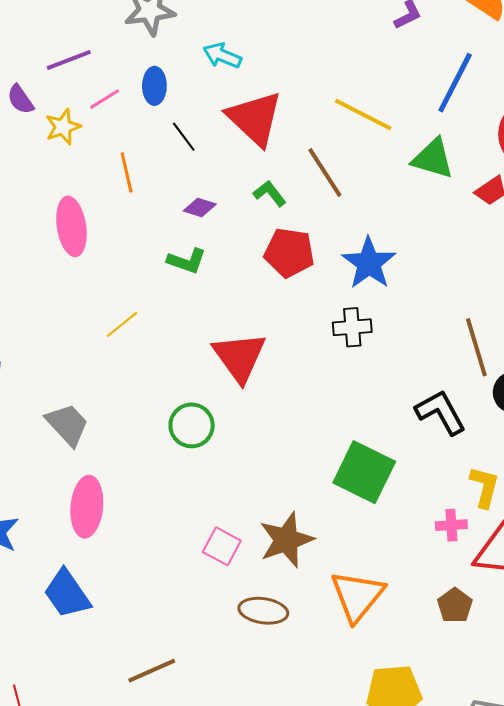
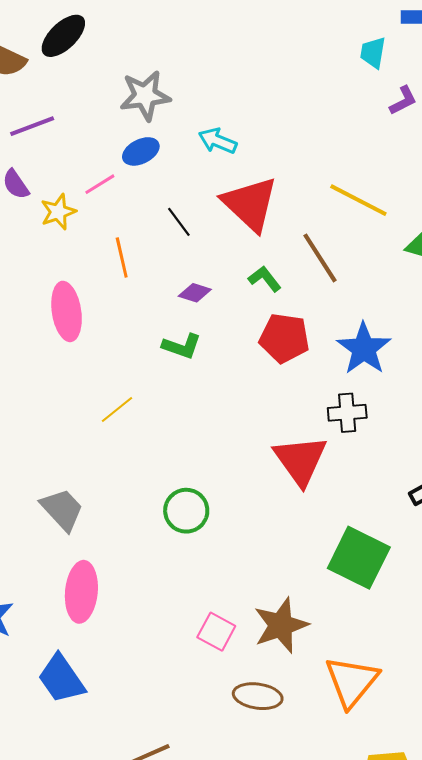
purple line: (69, 60) -> (32, 126), moved
blue ellipse: (154, 86) -> (141, 151), moved, turned 63
red triangle: (239, 357) -> (300, 460), moved

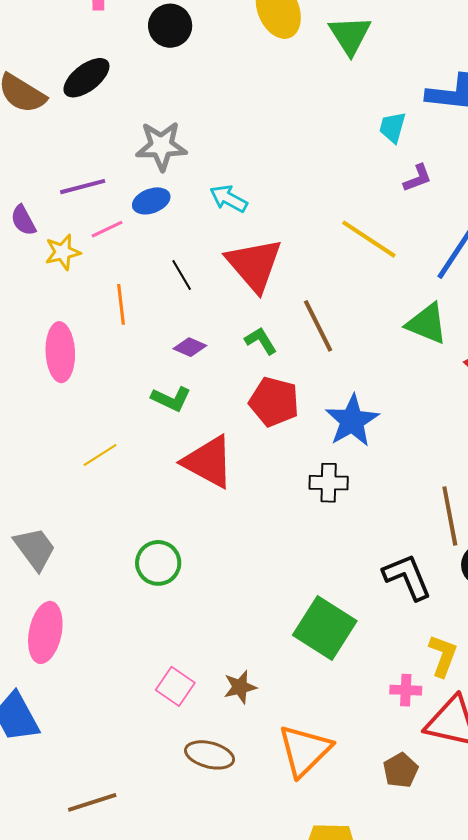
purple line: (32, 126) -> (83, 187), moved
yellow line: (358, 200) -> (369, 239), moved
red triangle: (300, 460) -> (208, 462), moved, turned -32
brown star: (281, 625) -> (240, 687), size x0.6

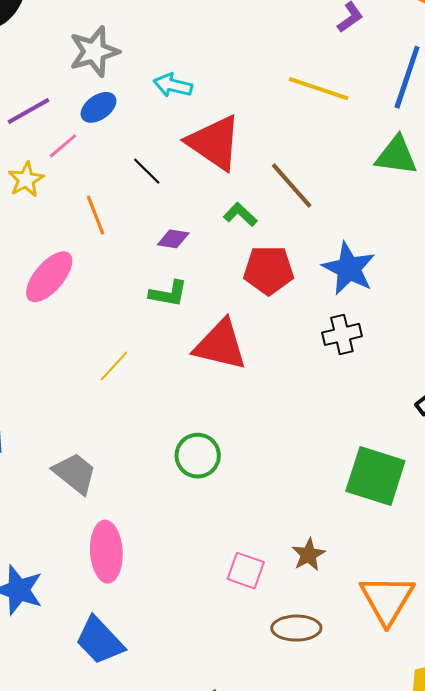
pink ellipse: (60, 352) -> (49, 277), turned 58

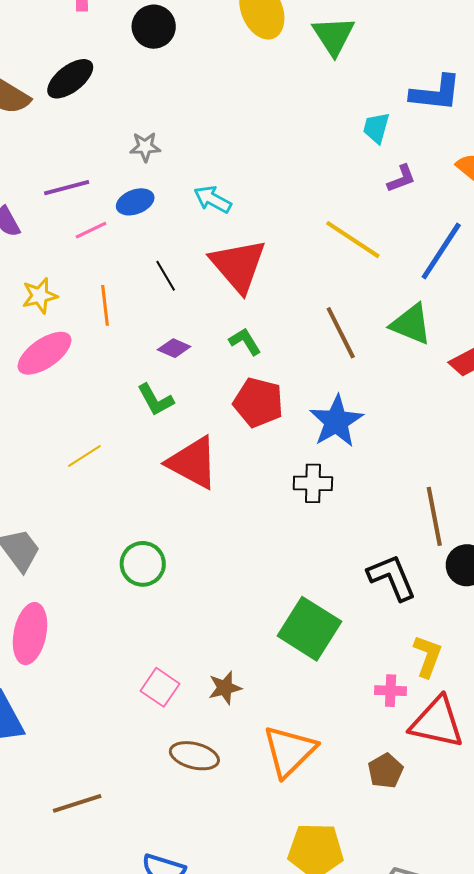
gray star: (94, 52) -> (145, 147), size x0.6
yellow star: (26, 180) -> (40, 296), moved
brown line: (292, 186) -> (341, 333), moved
green L-shape: (168, 294) -> (155, 400), turned 36

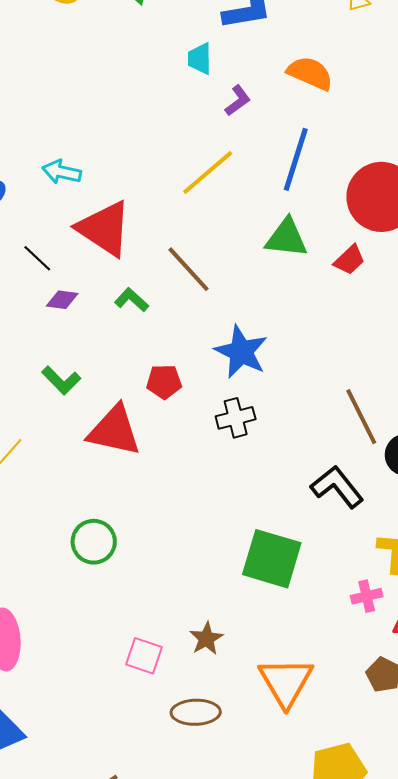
yellow line: (353, 240) -> (208, 172), turned -58
brown line: (341, 333) -> (188, 269), moved
purple diamond: (174, 348) -> (62, 300), moved
red pentagon: (258, 402) -> (164, 382), moved, size x0.7

